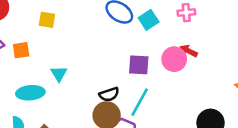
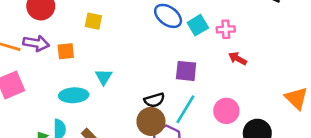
pink cross: (186, 13) -> (226, 29), moved
pink circle: (174, 59) -> (226, 111), moved

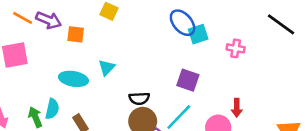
cyan square: (198, 25) -> (198, 34), moved
red arrow: (238, 59) -> (237, 108), moved, turned -132
black semicircle: (154, 100) -> (139, 98), moved

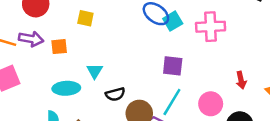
pink cross: (236, 48) -> (211, 27), size x1.6
black semicircle: (139, 98) -> (115, 94), moved
red arrow: (237, 108) -> (241, 80), moved

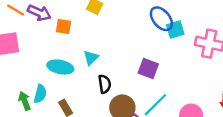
purple square: (173, 66) -> (148, 68), moved
black semicircle: (115, 94) -> (105, 84), turned -96

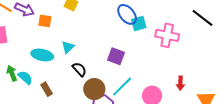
black semicircle: (105, 84) -> (79, 69), turned -35
cyan semicircle: (40, 94) -> (25, 78), turned -63
green arrow: (25, 101) -> (12, 73), moved

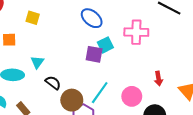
cyan square: (139, 23) -> (105, 45), moved
purple square: (116, 56) -> (94, 54), moved

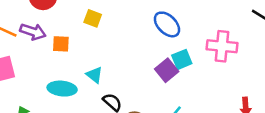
purple square: (94, 54) -> (167, 70), turned 36
cyan triangle: (37, 62) -> (94, 75), turned -32

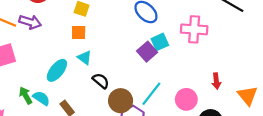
orange square: (61, 44) -> (79, 33), moved
cyan ellipse: (62, 89) -> (57, 70), turned -55

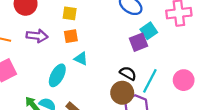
purple arrow: (30, 22) -> (37, 36), moved
purple square: (147, 52) -> (138, 42), turned 30
black semicircle: (101, 81) -> (128, 73), moved

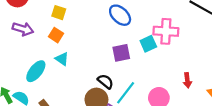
cyan square: (149, 31) -> (148, 44), moved
orange square: (71, 36) -> (56, 35), turned 32

